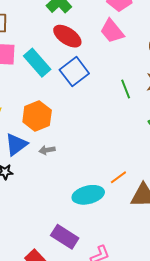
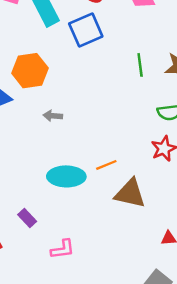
gray arrow: (47, 150) -> (53, 116), moved
purple rectangle: (65, 237) -> (27, 218), size x0.6

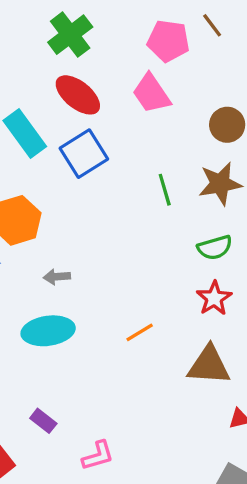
cyan ellipse: (66, 176) -> (48, 331), moved
brown triangle: (130, 193) -> (209, 365), moved

